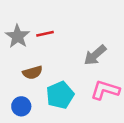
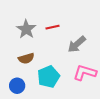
red line: (45, 34) -> (52, 27), moved
gray star: (18, 36) -> (26, 29), moved

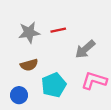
gray star: (26, 29) -> (29, 32), turned 30

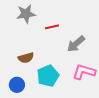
gray star: (29, 32) -> (26, 14), moved

